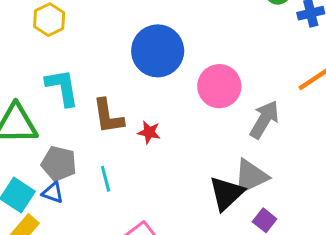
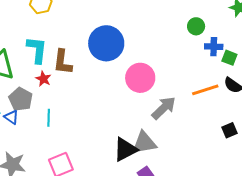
brown L-shape: (108, 116) -> (63, 62), moved
red star: (149, 132) -> (43, 79), moved

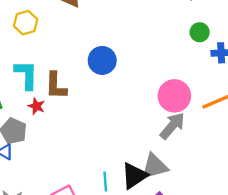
blue circle: (106, 43) -> (102, 60), size x0.7
pink circle: (140, 78) -> (174, 96), moved
cyan line: (49, 118) -> (105, 181), moved

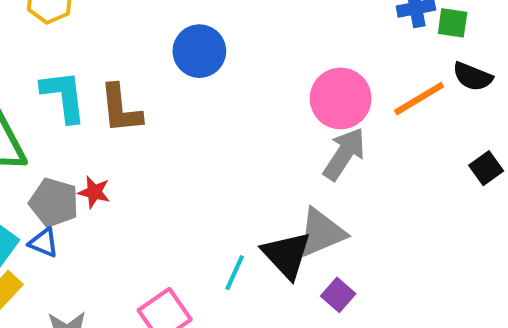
red star: (36, 106) -> (94, 192), moved
black triangle: (134, 176) -> (287, 255), turned -32
cyan line: (105, 181) -> (235, 273), turned 36

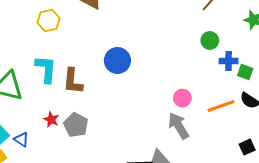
pink circle: (341, 98) -> (182, 98), size x0.6
gray arrow: (344, 154) -> (179, 126), turned -76
gray pentagon: (54, 202) -> (76, 125), moved

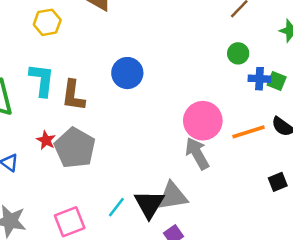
green square: (245, 72) -> (277, 81), moved
pink circle: (182, 98) -> (203, 121), size x1.8
gray pentagon: (76, 125) -> (75, 148), size x1.4

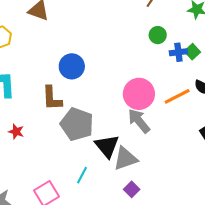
green square: (277, 81) -> (192, 52), turned 35
brown L-shape: (73, 95) -> (52, 98), moved
gray pentagon: (75, 148) -> (77, 124), moved
black triangle: (149, 204) -> (107, 146), moved

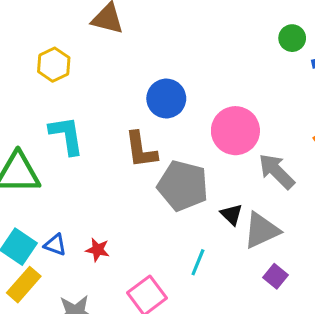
pink circle: (139, 94) -> (235, 131), moved
red star: (16, 132) -> (98, 250), moved
black triangle: (107, 146) -> (232, 214), size x0.6

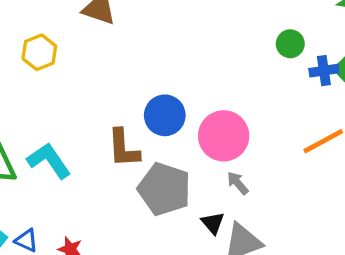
blue circle: (166, 99) -> (165, 115), moved
cyan L-shape: (66, 135) -> (49, 161), moved, turned -30
gray arrow: (276, 171) -> (238, 183), moved, size x0.6

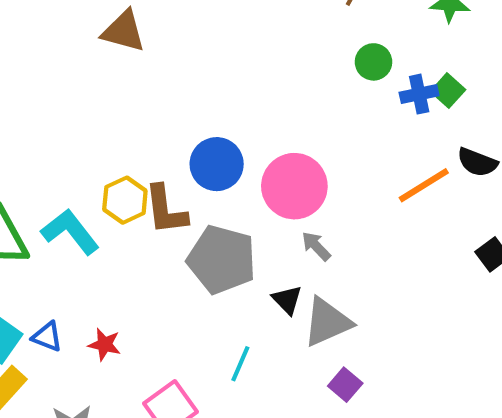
yellow hexagon: (39, 52) -> (125, 200), moved

